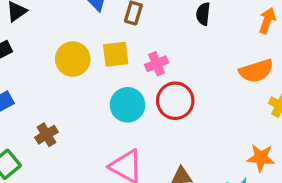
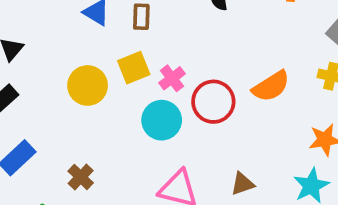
pink cross: (157, 64) -> (172, 78), moved
orange semicircle: (256, 71) -> (271, 86), moved

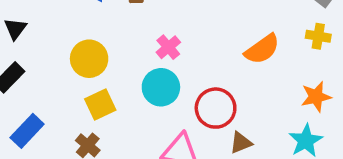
yellow square: (134, 68) -> (100, 104), moved
red circle: (213, 102) -> (216, 108), moved

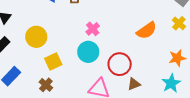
yellow cross: (318, 36) -> (179, 23), turned 32
yellow circle: (89, 59) -> (36, 37), moved

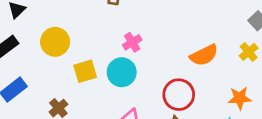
yellow square: (53, 61) -> (85, 71), moved
red circle: (120, 64) -> (179, 95), moved

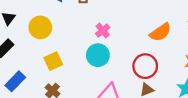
yellow circle: (55, 42) -> (40, 27), moved
yellow square: (85, 71) -> (53, 61), moved

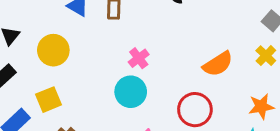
yellow square: (53, 61) -> (49, 100), moved

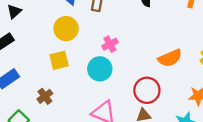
yellow circle: (53, 50) -> (66, 29), moved
yellow square: (49, 100) -> (59, 60), moved

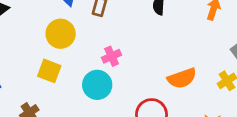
yellow square: (59, 60) -> (49, 71), turned 30

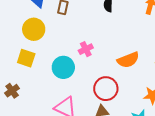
pink cross: (112, 56) -> (86, 49), moved

